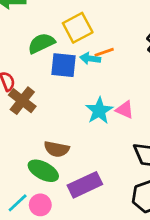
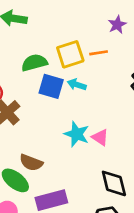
orange line: (104, 52) -> (99, 53), moved
cyan star: (99, 111) -> (77, 134), turned -30

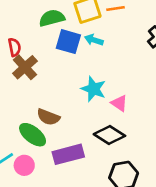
pink triangle: (100, 137) -> (119, 103), moved
black diamond: (114, 183) -> (109, 135), moved, turned -44

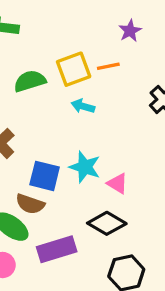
blue square: (68, 42) -> (45, 176), moved

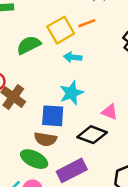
cyan star: (85, 167) -> (71, 93), moved, turned -30
black diamond: (107, 223) -> (92, 135), moved

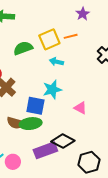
black diamond: (92, 135) -> (63, 141), moved
brown semicircle: (45, 139) -> (16, 123), moved
green ellipse: (34, 159) -> (31, 124), moved, turned -40

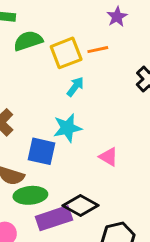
green semicircle: (23, 48) -> (28, 41), moved
cyan arrow: (56, 62) -> (75, 87), turned 112
green ellipse: (31, 124) -> (30, 195), moved

